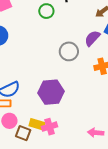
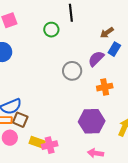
purple hexagon: (51, 92) -> (92, 121), moved
brown square: (23, 133) -> (20, 120), moved

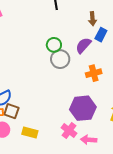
green circle: (51, 30) -> (54, 45), moved
brown arrow: (107, 33) -> (92, 19), turned -56
pink cross: (50, 145) -> (69, 131), moved, turned -35

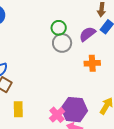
purple hexagon: (83, 108) -> (74, 110), moved
yellow rectangle: (30, 133) -> (18, 109), turned 63

